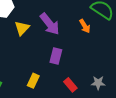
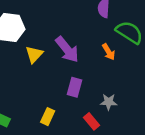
gray star: (98, 83) -> (109, 102), moved

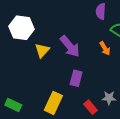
gray star: (109, 102) -> (109, 98), moved
yellow rectangle: (48, 117) -> (53, 103), size x1.5

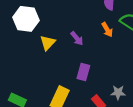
purple arrow: (70, 46) -> (77, 38), size x0.6
orange arrow: (105, 48) -> (107, 30), moved

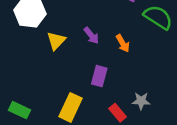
orange arrow: (107, 30) -> (123, 43), moved

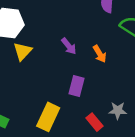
yellow triangle: (56, 41) -> (22, 51), moved

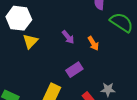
purple rectangle: (77, 86) -> (74, 70), turned 42

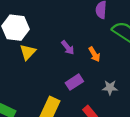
gray star: (108, 89) -> (110, 88), moved

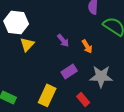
gray star: (110, 88) -> (101, 76), size x1.6

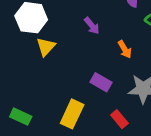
purple arrow: (63, 40) -> (92, 26), moved
purple rectangle: (69, 71) -> (101, 82), turned 63

